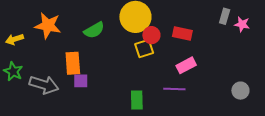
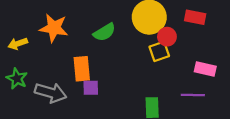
red rectangle: (182, 33) -> (195, 17), moved
pink rectangle: (186, 65) -> (205, 69), turned 42

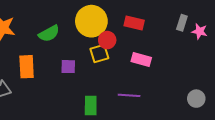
pink rectangle: (205, 69) -> (141, 59), moved
purple square: (91, 88) -> (68, 67), moved

